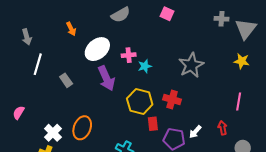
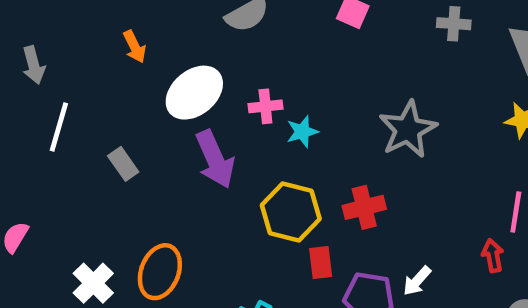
gray cross: (221, 19) -> (454, 24), moved
red cross: (172, 100) -> (364, 207), turned -30
red arrow: (222, 128) -> (493, 256), moved

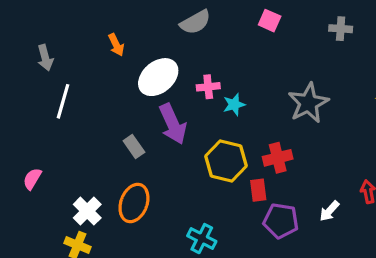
gray rectangle: (123, 164) -> (134, 146), moved
red rectangle: (321, 263) -> (258, 190), moved
white arrow: (417, 281) -> (329, 211), moved

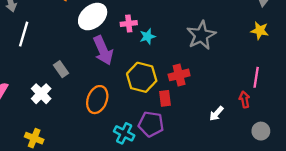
gray rectangle: (134, 146) -> (61, 69), moved
orange ellipse: (134, 203) -> (97, 100), moved
white cross: (87, 211) -> (41, 94), moved
purple pentagon: (281, 221) -> (151, 124), moved

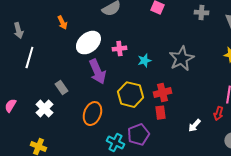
cyan star: (147, 36) -> (144, 61), moved
red rectangle: (165, 98) -> (160, 113), moved
red arrow: (244, 100) -> (218, 114), turned -152
purple pentagon: (151, 124) -> (138, 135), turned -30

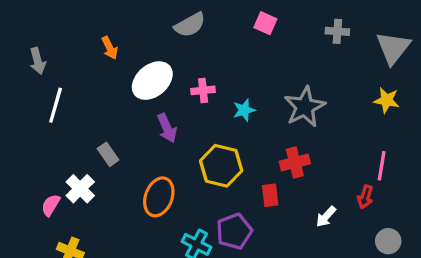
purple arrow: (97, 72) -> (167, 128), size x0.7
red cross: (162, 93) -> (295, 162), moved
pink semicircle: (10, 106) -> (51, 205), moved

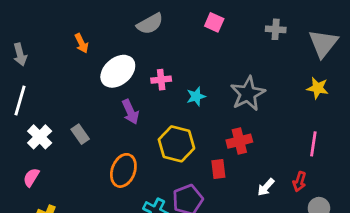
white line: (56, 105) -> (20, 101), moved
white cross: (80, 189) -> (40, 137), moved
red arrow: (365, 197) -> (299, 182), moved

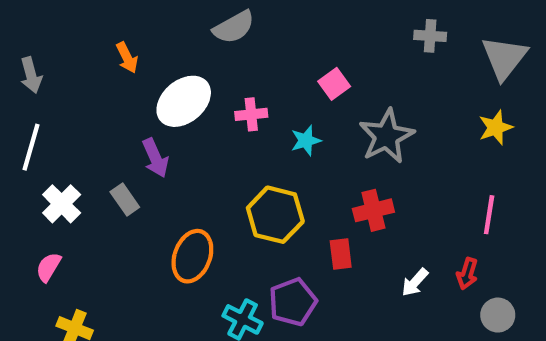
pink square: (214, 22) -> (334, 84), moved, turned 30
yellow star: (318, 88) -> (496, 127), turned -30
purple arrow: (130, 112) -> (155, 158), moved

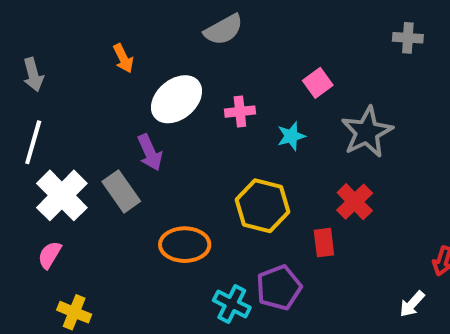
gray rectangle: (125, 199) -> (121, 191), size x1.4
white cross: (62, 204) -> (62, 195), size x1.4
red cross: (373, 210) -> (355, 202), turned -30
orange ellipse: (192, 256) -> (185, 245), turned 69
white arrow: (415, 282) -> (412, 304), moved

